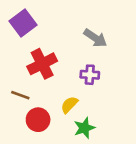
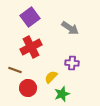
purple square: (23, 23) -> (30, 17), moved
purple cross: (90, 75) -> (72, 63), moved

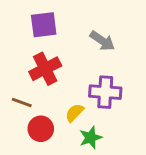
purple square: (30, 17) -> (44, 25), turned 30
purple cross: (72, 63) -> (105, 92), size x1.5

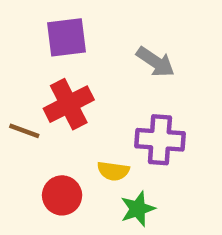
brown line: (22, 102) -> (24, 131), moved
yellow semicircle: (74, 113) -> (113, 171), turned -126

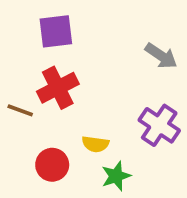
gray arrow: (156, 62) -> (161, 56), moved
purple cross: (160, 140) -> (159, 125), moved, turned 30

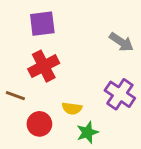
brown line: (20, 110) -> (15, 96), moved

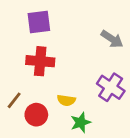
red cross: (44, 66) -> (40, 61), turned 32
brown line: (15, 96) -> (14, 100), moved, turned -72

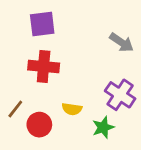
green star: (81, 122) -> (103, 127), moved

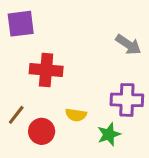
purple square: (42, 24) -> (21, 24), moved
purple cross: (120, 95) -> (127, 100), turned -32

